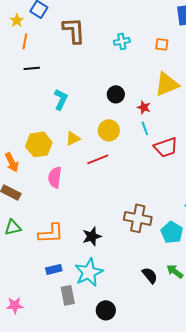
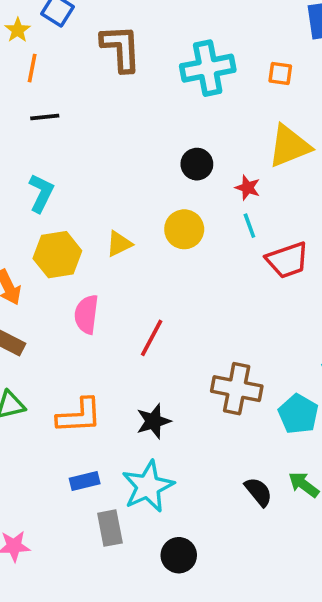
cyan cross: (122, 41) -> (208, 68), size x1.8
cyan L-shape: (61, 99) -> (41, 193), moved
red line: (98, 159) -> (152, 338), moved, turned -40

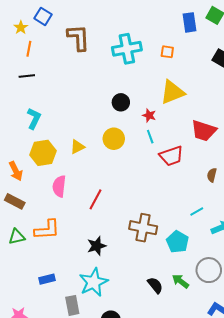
black line: (45, 117) -> (27, 76), moved
orange L-shape: (79, 416) -> (47, 230), moved
blue rectangle: (85, 481) -> (47, 279), moved

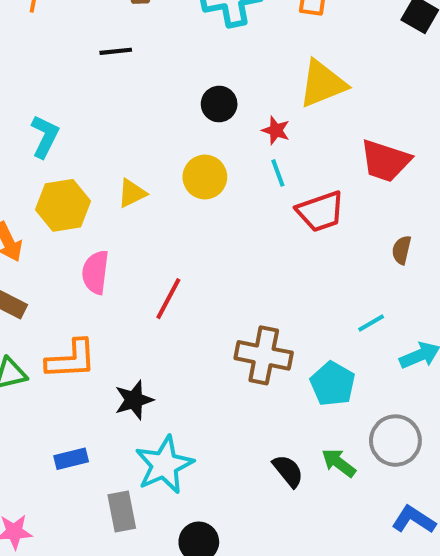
black line: (27, 76) -> (116, 51), moved
black star: (97, 246) -> (134, 400), moved

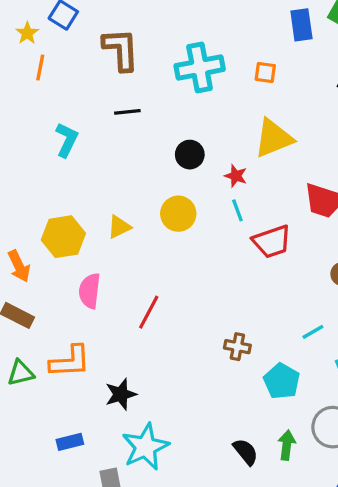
black line: (116, 51) -> (127, 112), moved
cyan L-shape: (45, 136) -> (67, 140), moved
brown cross: (264, 355) -> (237, 347), moved, size x0.6
green arrow: (339, 463) -> (287, 445), turned 60

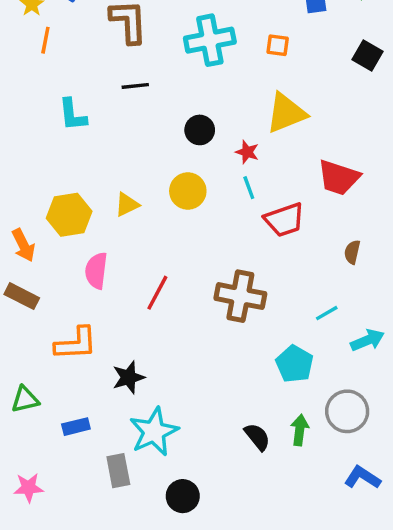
cyan L-shape: (67, 140) -> (73, 115), turned 148
brown cross: (237, 347) -> (240, 296), moved, size x1.8
green triangle: (21, 373) -> (25, 399), moved

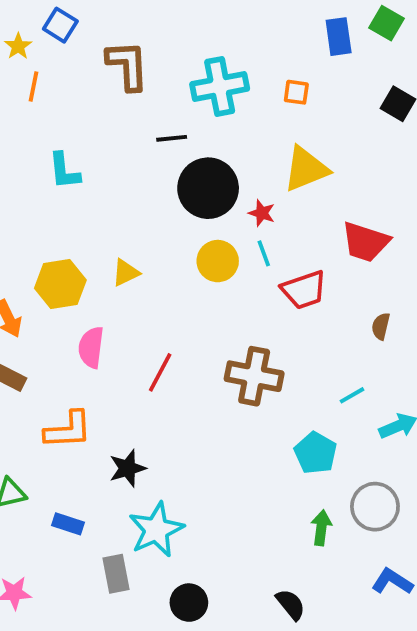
black line: (135, 86) -> (172, 138), moved
black circle: (200, 130) -> (208, 188), size x1.8
yellow circle: (188, 191) -> (218, 261), moved
blue rectangle: (76, 427) -> (68, 524), turned 32
black semicircle: (257, 437) -> (291, 604), moved

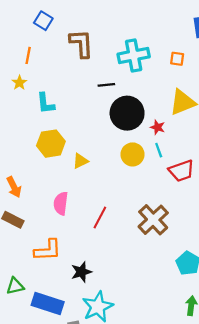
yellow star: (18, 46) -> (19, 83), moved
yellow hexagon: (60, 284) -> (51, 144), moved
brown cross: (254, 376) -> (153, 220), turned 36
blue rectangle: (68, 524) -> (48, 303), size x1.8

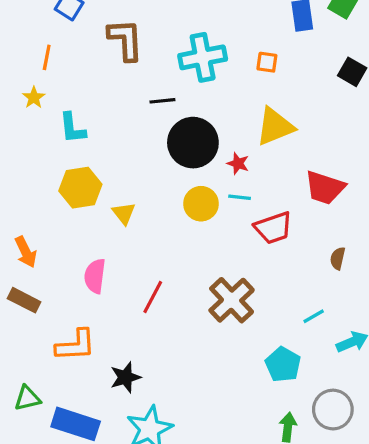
cyan line: (159, 150) -> (240, 197), turned -64
yellow triangle: (80, 161) -> (124, 213), turned -42

